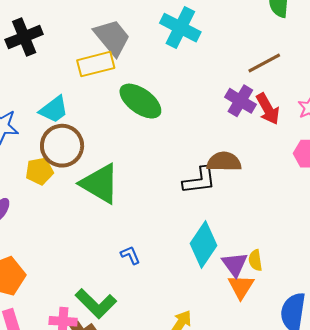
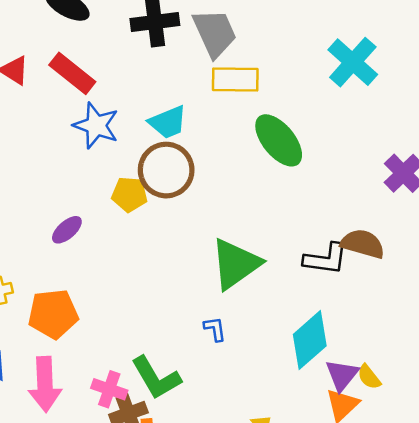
gray trapezoid: (112, 37) -> (215, 33), moved
green triangle: (100, 184) -> (236, 264), moved, turned 39
yellow semicircle: (255, 260) -> (369, 377), turned -45

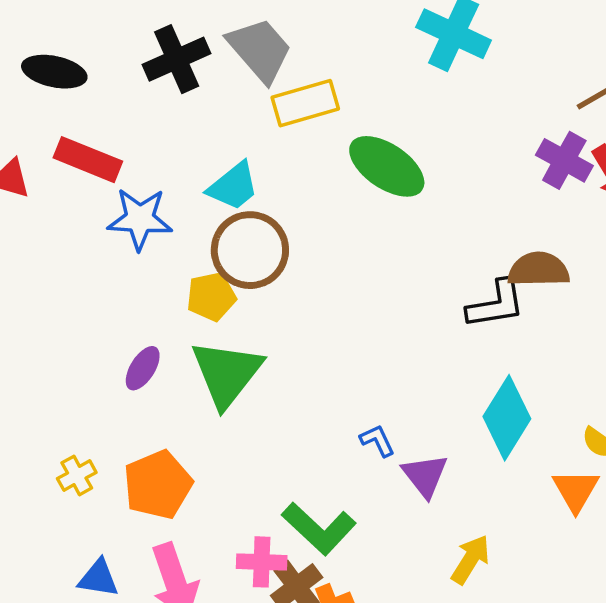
green triangle: (236, 264) -> (227, 373), moved
purple triangle: (342, 375) -> (425, 475), moved

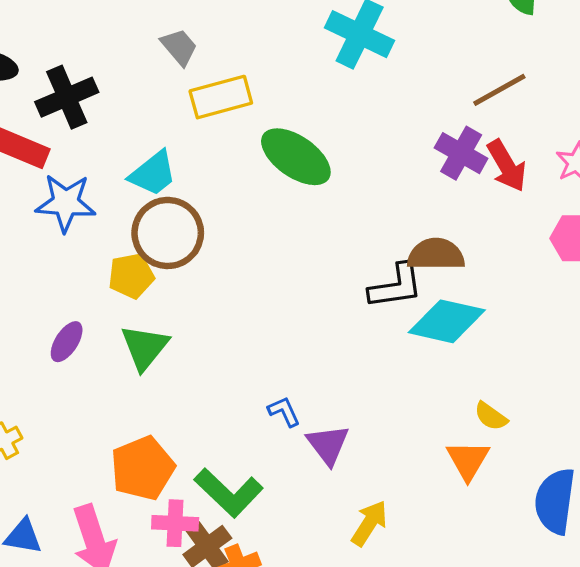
gray trapezoid: (260, 50) -> (179, 47), size x0.6
black cross: (177, 59) -> (67, 97), moved
green triangle: (227, 373) -> (145, 347), size x0.7
cyan diamond: (507, 418) -> (447, 321), moved, turned 70
orange pentagon: (158, 485) -> (143, 468), moved

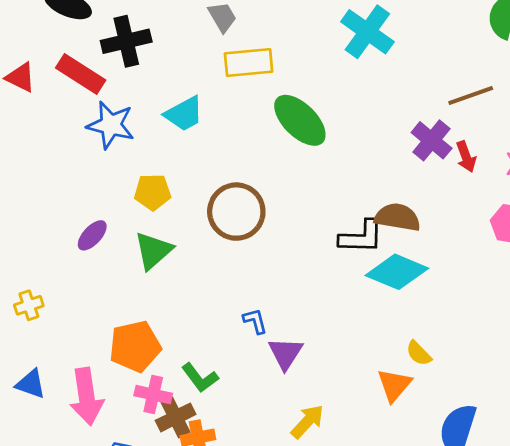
red arrow: (507, 166) -> (466, 157), size x0.7
brown circle: (168, 233) -> (236, 212), moved
green L-shape: (229, 493) -> (200, 378), size x0.7

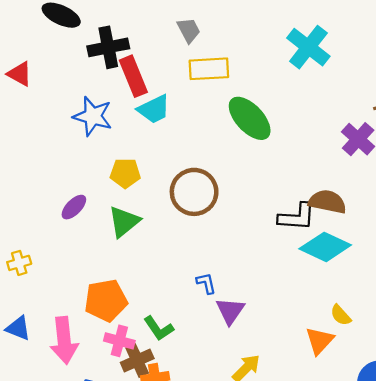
red rectangle: (81, 74) -> (133, 76), moved, turned 33

